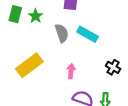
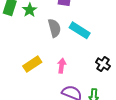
yellow rectangle: (29, 65) -> (32, 64), moved, size x0.7

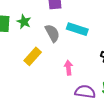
yellow rectangle: (32, 64) -> (33, 56), moved

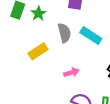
pink arrow: (68, 68) -> (71, 73), turned 64

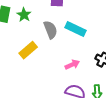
pink arrow: (71, 73) -> (72, 65), moved

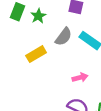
gray semicircle: (50, 30) -> (64, 37), turned 48

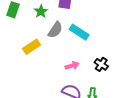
green star: (38, 16) -> (41, 11), moved

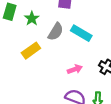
green star: (41, 11) -> (32, 18), moved

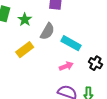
cyan rectangle: (81, 33) -> (71, 43), moved

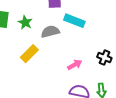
gray semicircle: (47, 31) -> (50, 32), turned -126
cyan rectangle: (71, 43) -> (74, 21), moved

